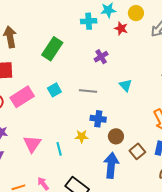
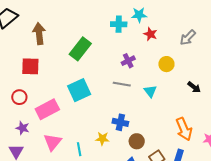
yellow circle: (136, 13) -> (166, 64), moved
cyan square: (54, 90) -> (79, 90), size x1.6
gray line: (88, 91) -> (122, 84), moved
pink rectangle: (22, 97) -> (47, 109), moved

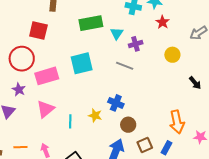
green rectangle: (80, 49) -> (91, 23), turned 30
cyan triangle: (150, 91) -> (117, 33), moved
red circle: (19, 97) -> (22, 59), size x1.6

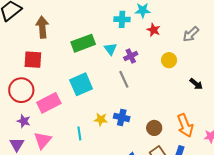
gray line: (125, 66) -> (124, 79), turned 54
pink triangle: (46, 109) -> (43, 140), moved
yellow star: (95, 115) -> (101, 119), moved
cyan line: (70, 121) -> (79, 133), moved
brown circle: (128, 125) -> (154, 128), moved

